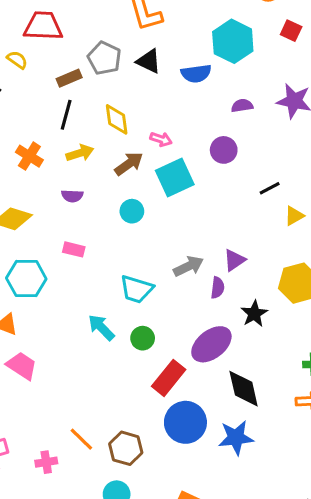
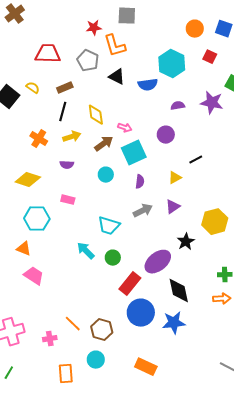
gray pentagon: (104, 58) -> (88, 61), moved
yellow semicircle: (17, 60) -> (33, 88), moved
yellow triangle: (294, 216) -> (175, 178), moved
purple semicircle: (218, 288) -> (140, 182), moved

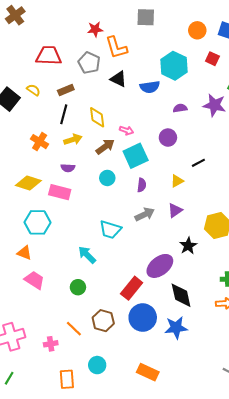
gray square: (127, 16) -> (146, 17), moved
pink rectangle: (68, 200) -> (60, 192), moved, size x1.5
green circle: (113, 258) -> (78, 287), moved
brown hexagon: (102, 330) -> (103, 321), moved

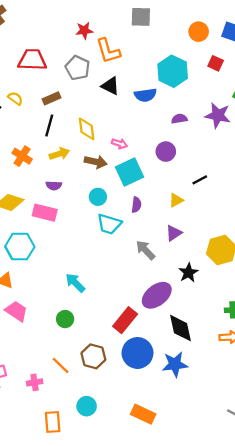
brown arrow: (105, 147) -> (96, 162), turned 48
gray arrow: (145, 214) -> (145, 250), moved, turned -108
cyan trapezoid: (110, 230) -> (109, 224), moved

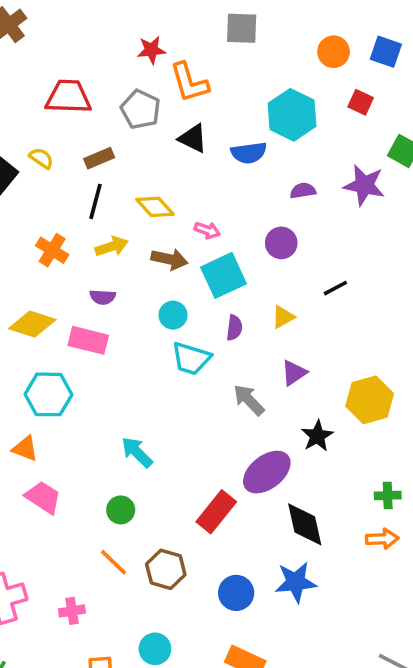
yellow diamond: (87, 129) -> (155, 207), turned -35
yellow triangle: (176, 200) -> (283, 317), moved
blue circle: (137, 353) -> (236, 593), moved, size x0.7
orange line: (61, 365) -> (113, 562), moved

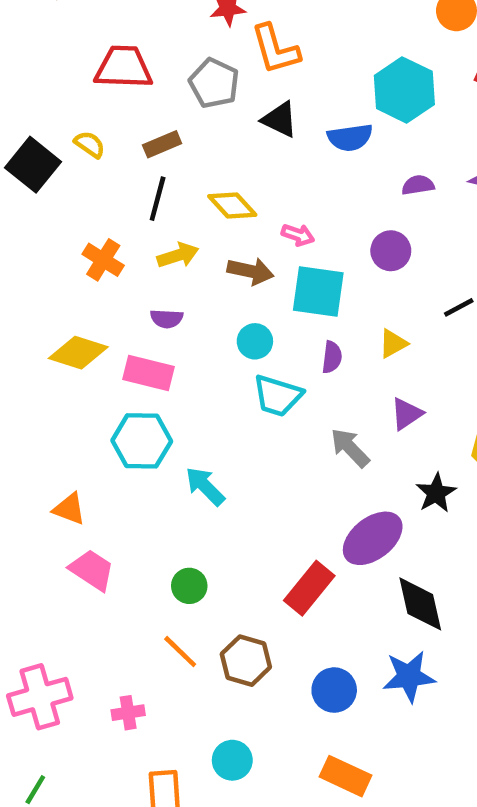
cyan square: (224, 275) -> (318, 292), turned 33
cyan hexagon: (49, 394) -> (142, 441), moved
cyan arrow: (137, 452) -> (205, 486), moved

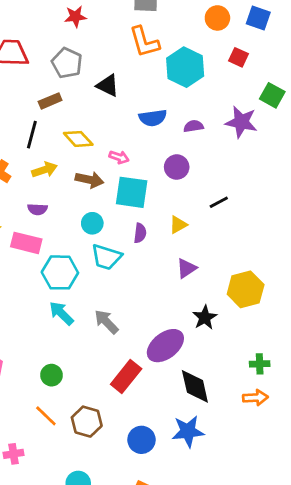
orange L-shape: (275, 49) -> (144, 42), moved
blue semicircle: (350, 138) -> (153, 118), moved
brown rectangle: (162, 144) -> (50, 101), moved
cyan hexagon: (142, 441) -> (60, 272), moved
gray arrow: (350, 448) -> (106, 322), moved

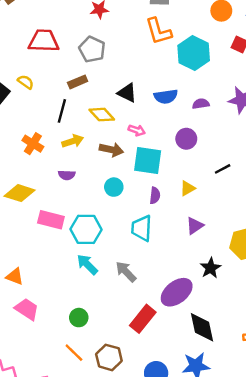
black triangle: (108, 85) -> (127, 93), moved
pink rectangle: (26, 243) -> (51, 220), moved
cyan trapezoid: (106, 257) -> (142, 228), moved, turned 76

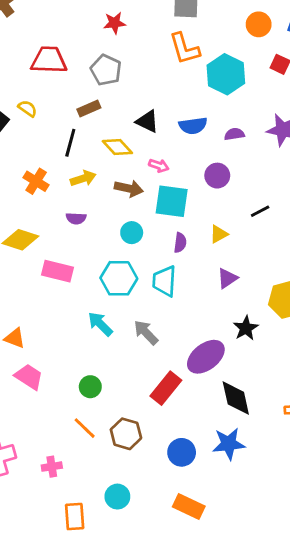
cyan hexagon: (86, 229) -> (119, 278), moved

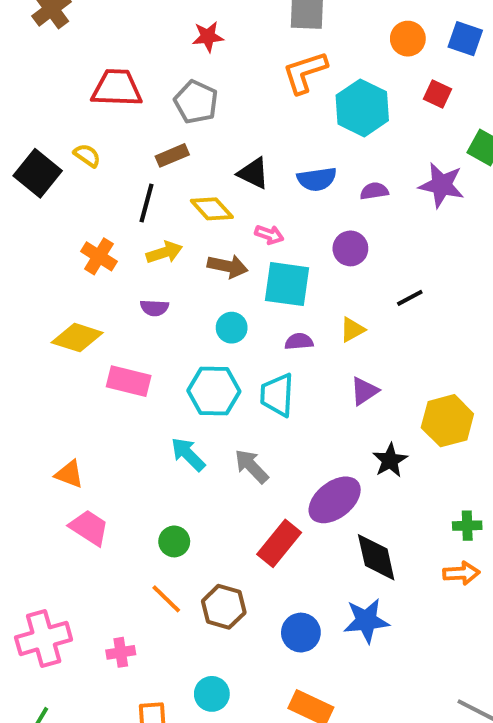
orange L-shape: (184, 49) -> (305, 72), turned 88
purple semicircle: (180, 243) -> (299, 342), turned -102

